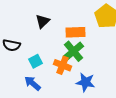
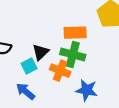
black triangle: (43, 21) -> (41, 52), moved
green cross: (74, 51) -> (73, 54), turned -35

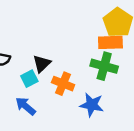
orange rectangle: (75, 33) -> (110, 42), moved
green cross: (73, 54) -> (104, 66), moved

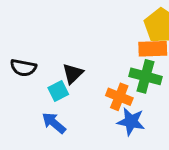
orange cross: (63, 84) -> (119, 97), moved

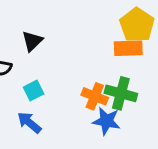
black triangle: (73, 74) -> (32, 41), moved
green cross: (145, 76) -> (121, 93), moved

